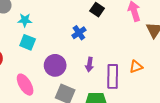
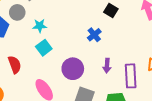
cyan square: (28, 42) -> (44, 48), turned 35

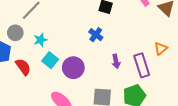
red semicircle: (15, 65) -> (23, 67), moved
purple circle: (73, 69) -> (73, 68), moved

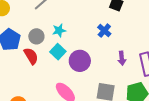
gray circle: (15, 33) -> (36, 36), moved
cyan star: (40, 40) -> (59, 30), moved

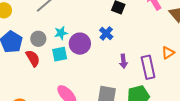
cyan square: (58, 52) -> (60, 54), turned 35
purple circle: (80, 61) -> (80, 44), moved

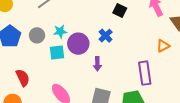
orange triangle: (168, 53) -> (163, 46), moved
red semicircle: (33, 58) -> (23, 78), moved
purple arrow: (123, 61) -> (97, 64), moved

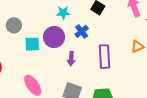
cyan star: (60, 31) -> (63, 13), moved
purple rectangle: (145, 73) -> (104, 57), moved

